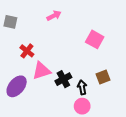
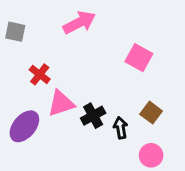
pink arrow: (54, 16) -> (79, 23), size x1.5
brown square: (103, 77) -> (151, 113), turned -32
pink circle: (82, 106) -> (151, 155), moved

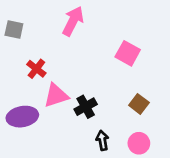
pink arrow: (79, 23) -> (73, 21), turned -36
purple ellipse: (24, 126) -> (22, 117), turned 40
black arrow: (121, 128) -> (102, 140), moved

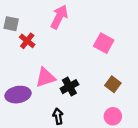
red cross: (36, 69) -> (27, 41), moved
black arrow: (102, 140) -> (58, 116), moved

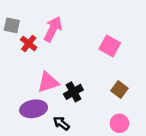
pink arrow: (59, 17) -> (53, 29), moved
purple ellipse: (18, 95) -> (34, 109), moved
black arrow: (58, 116) -> (61, 123), turned -42

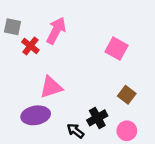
black cross: (73, 92) -> (97, 118), moved
black arrow: (61, 123) -> (75, 131), moved

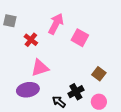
pink arrow: (56, 31) -> (56, 24), moved
red cross: (30, 46) -> (31, 40), moved
pink square: (117, 49) -> (80, 38), moved

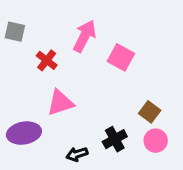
purple ellipse: (28, 90) -> (24, 133), moved
black arrow: (59, 102) -> (77, 154), moved, turned -56
pink circle: (99, 102) -> (156, 141), moved

